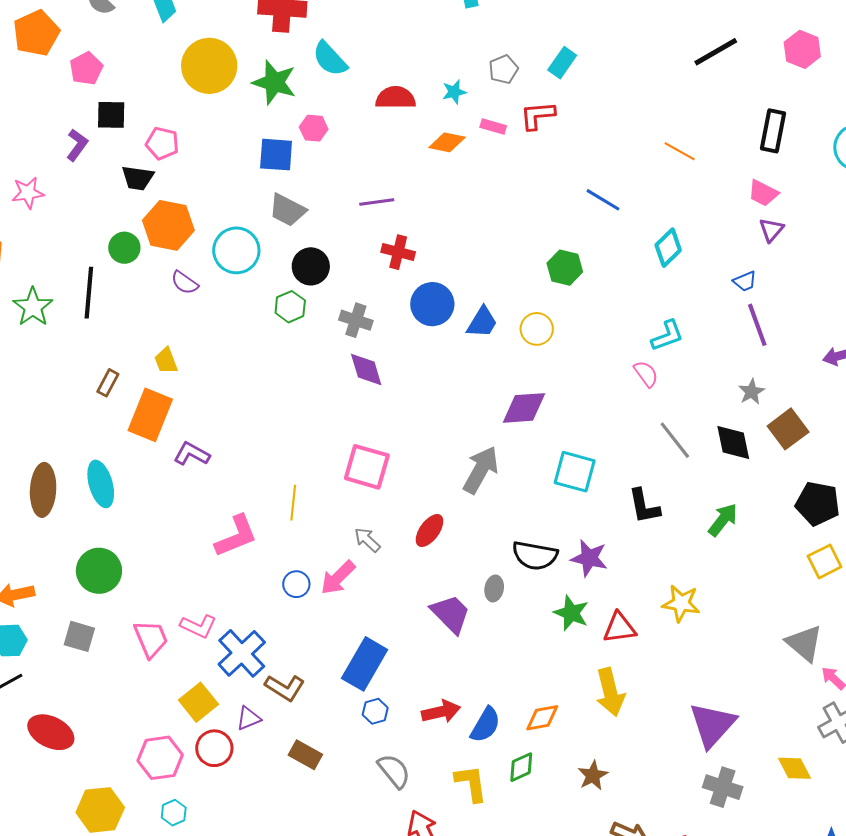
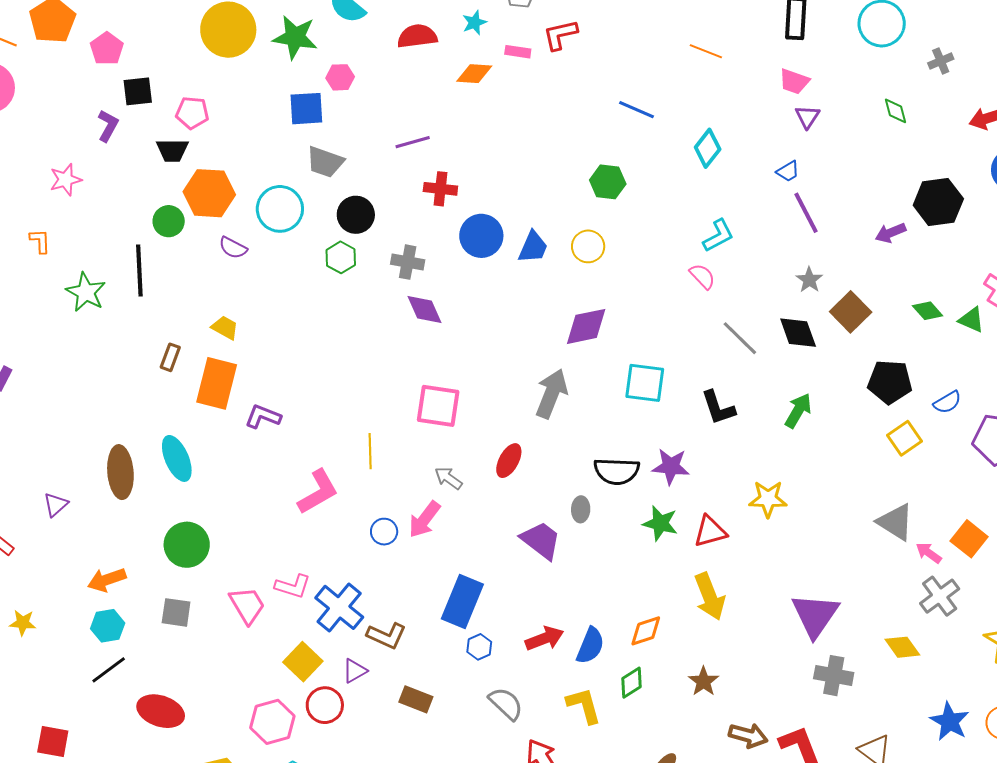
yellow trapezoid: (166, 361) -> (225, 328), turned 148

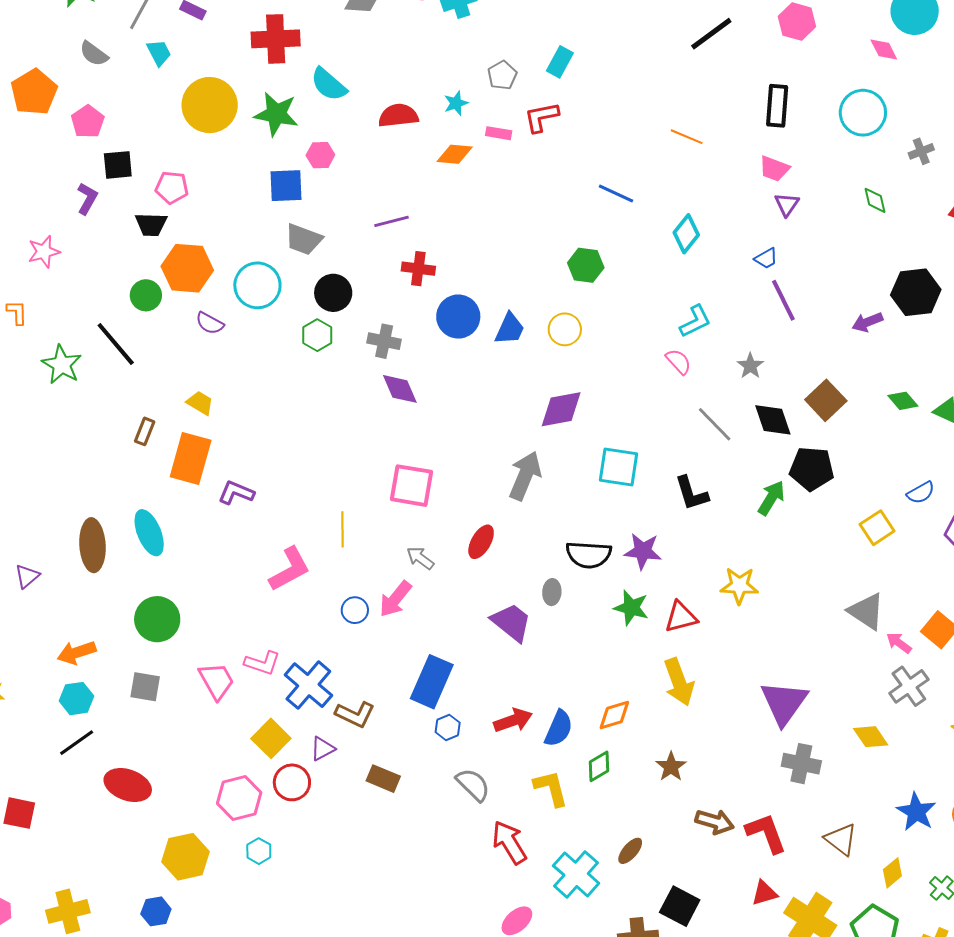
black line: (139, 270) -> (116, 344), turned -39
gray star: (809, 280) -> (750, 366), moved
black pentagon: (890, 382) -> (812, 469), moved

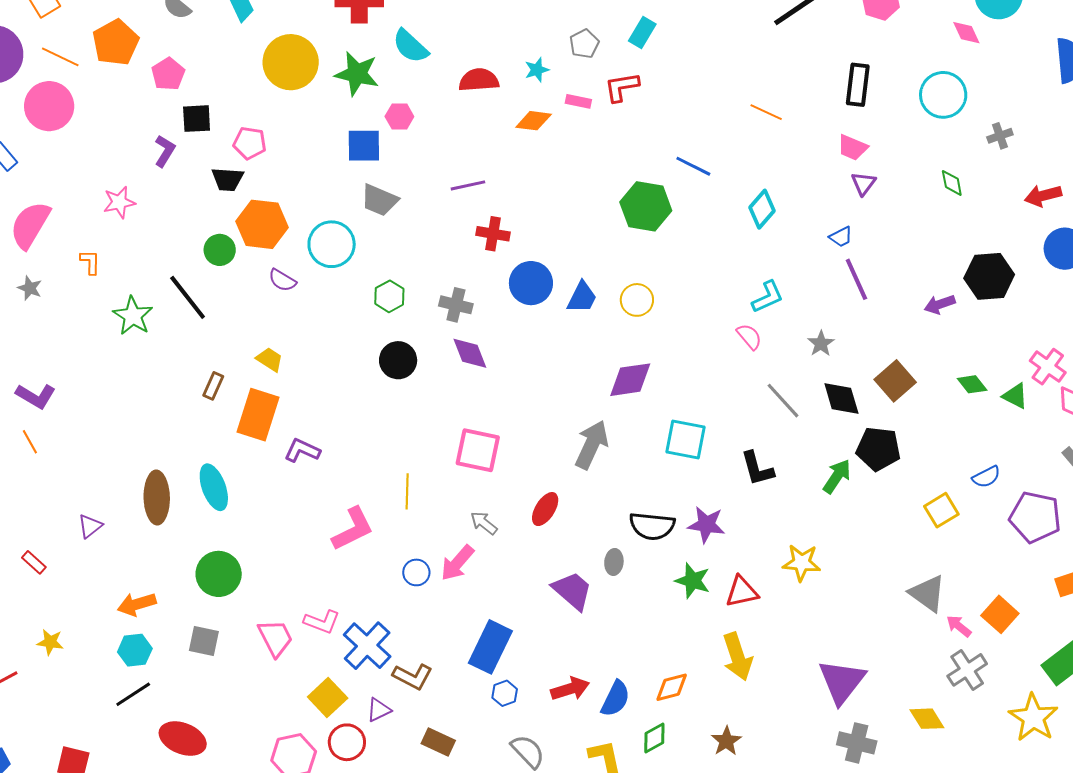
green hexagon: (586, 265) -> (646, 206), moved, size x1.4
black circle: (333, 293) -> (398, 360), moved

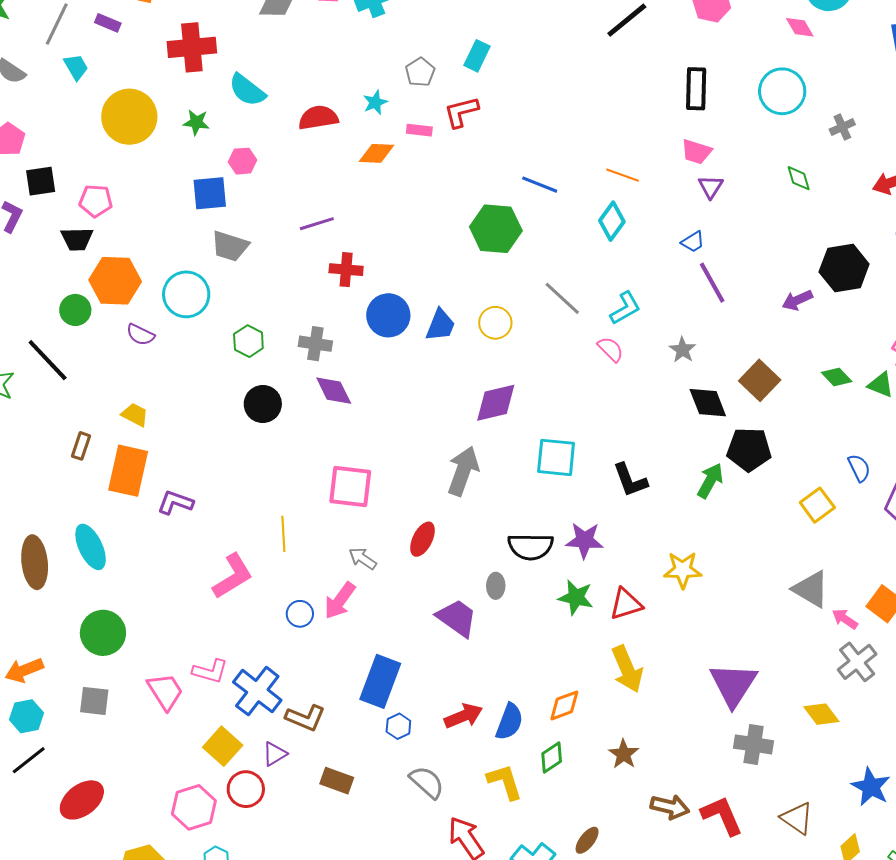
green star: (357, 74) -> (196, 122), size x0.6
orange line: (766, 112) -> (623, 175), moved
gray line: (783, 401) -> (562, 298), moved
blue semicircle: (986, 477) -> (859, 468), turned -84
red ellipse: (183, 739) -> (82, 800), turned -54

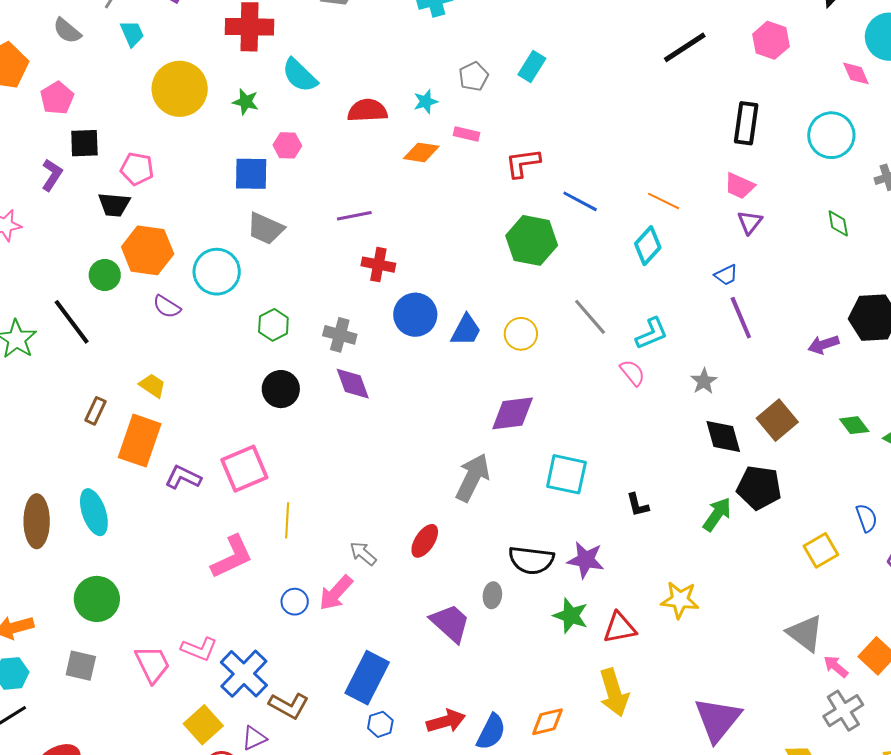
red L-shape: (461, 112) -> (523, 163), moved
black L-shape: (630, 480) -> (638, 505), size x0.7
pink square: (350, 487) -> (244, 469), moved, turned -36

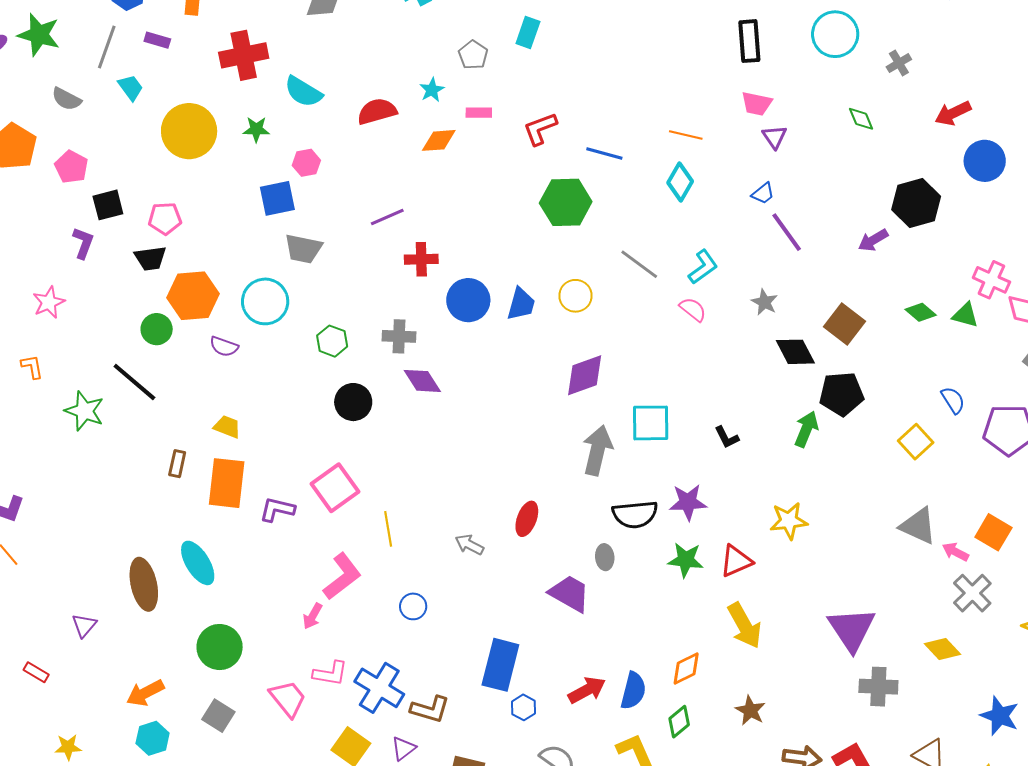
gray arrow: (473, 478) -> (597, 450), moved
pink arrow: (336, 593) -> (313, 616), moved, size x0.7
gray square: (81, 666) -> (218, 716), turned 32

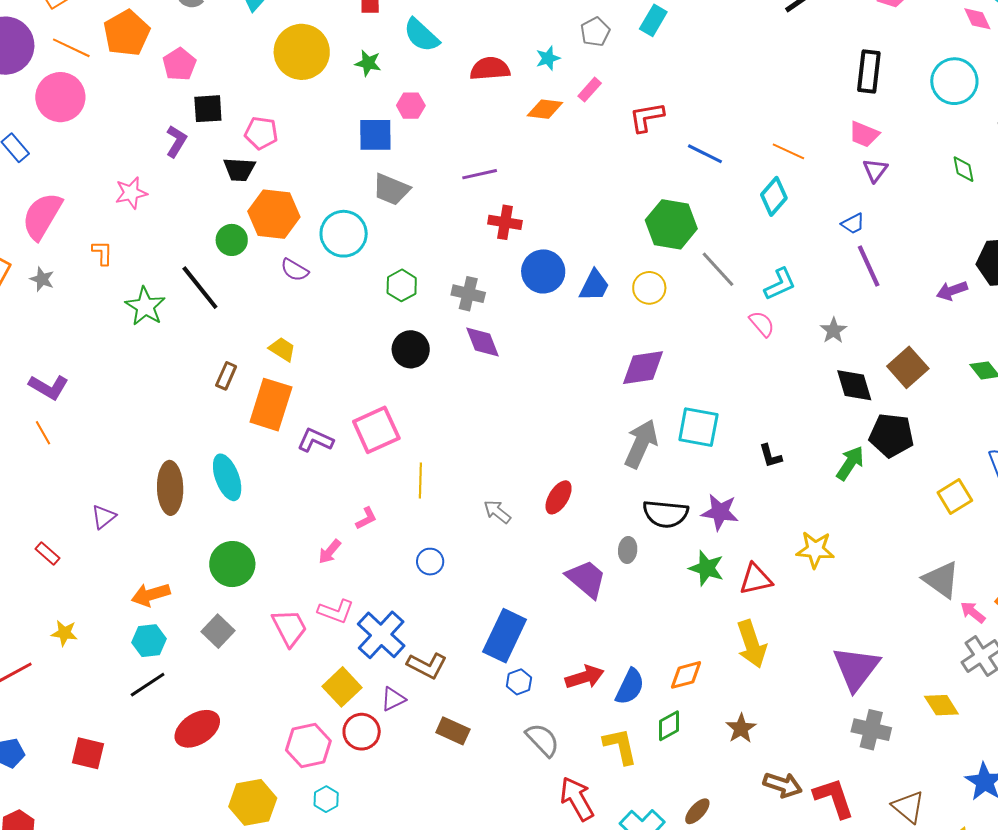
pink rectangle: (479, 113) -> (590, 90), turned -60
green hexagon: (566, 202) -> (671, 224), moved
pink L-shape: (342, 576) -> (366, 518), size x0.5

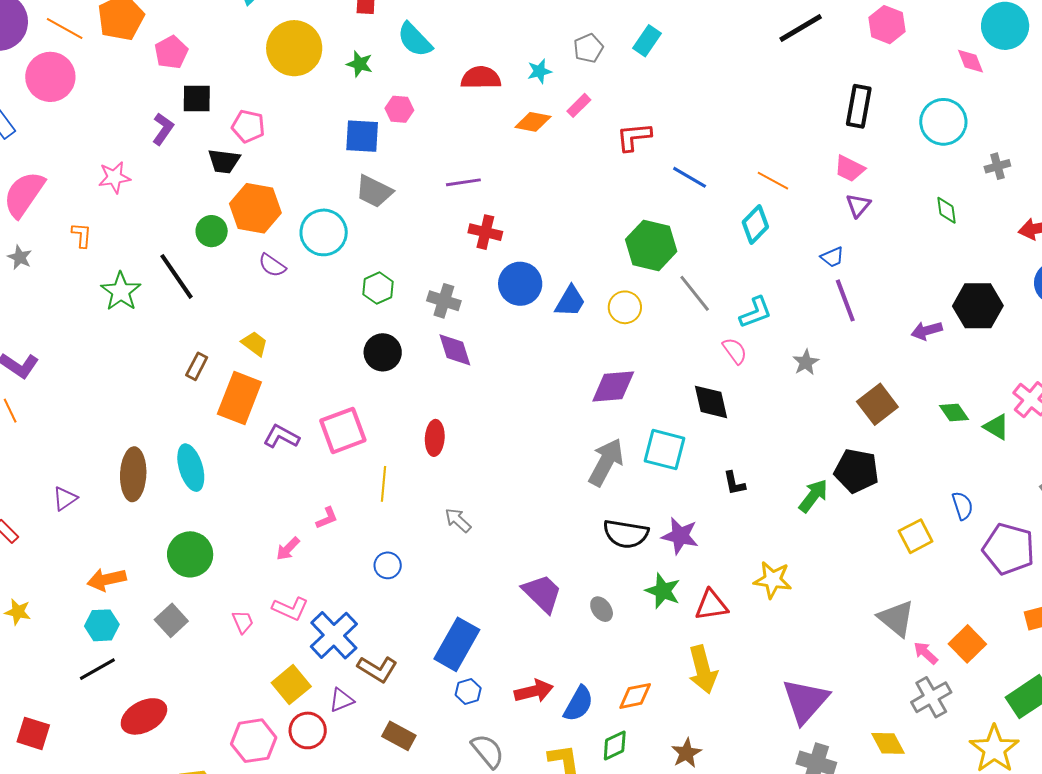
black diamond: (854, 385) -> (711, 402), moved
red ellipse: (559, 497) -> (435, 438), moved, turned -32
gray ellipse: (628, 550) -> (602, 609), moved, turned -45
pink trapezoid: (289, 628) -> (243, 622), size x0.6

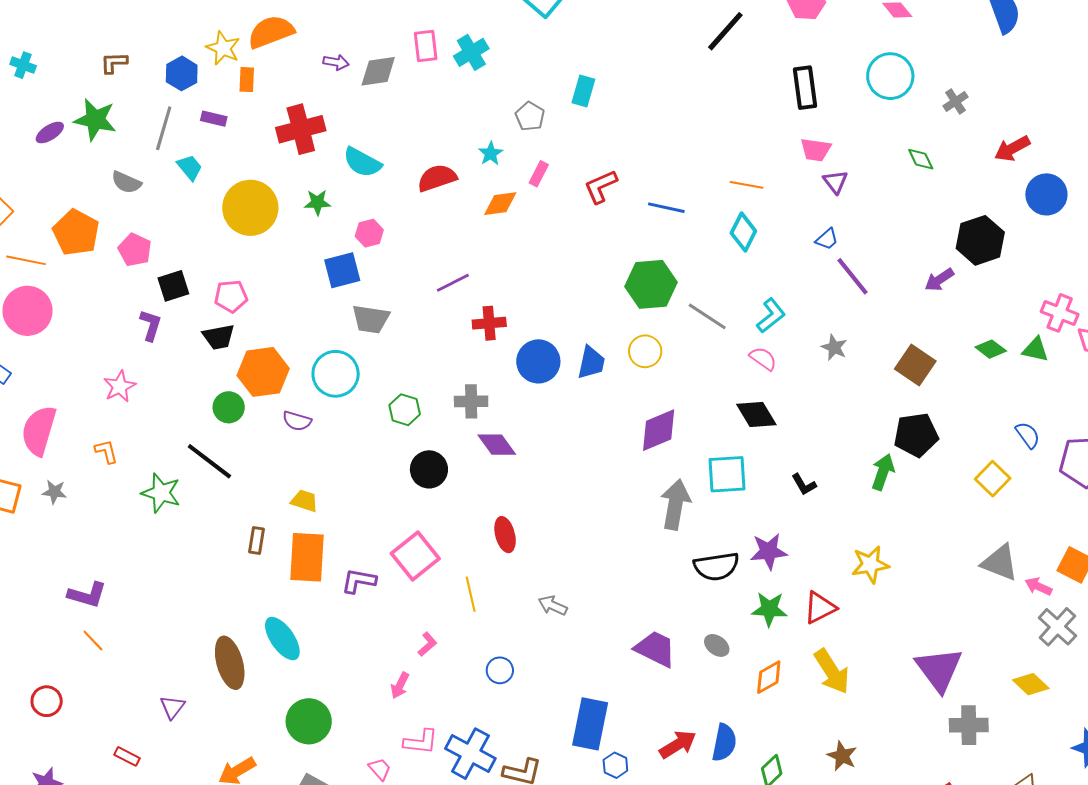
orange diamond: (635, 696) -> (769, 677), moved

